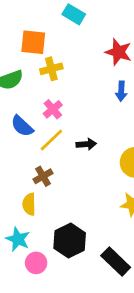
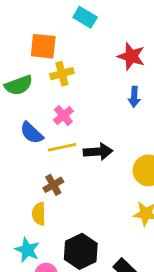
yellow line: (51, 140) -> (62, 147), turned 32
black arrow: (86, 144) -> (98, 152), size x1.4

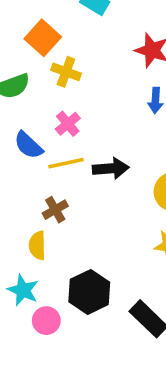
orange square: (43, 46) -> (43, 38), turned 36
yellow cross: (62, 74) -> (66, 72), turned 35

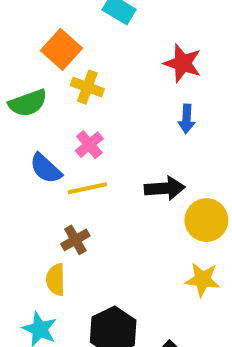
black arrow: (111, 168) -> (165, 188), moved

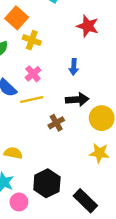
blue arrow: (187, 119) -> (74, 67), moved
brown cross: (75, 240) -> (56, 123), moved
yellow semicircle: (56, 280) -> (13, 153), turned 102

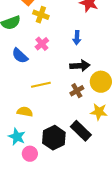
yellow line: (32, 99) -> (41, 85), moved
brown cross: (56, 123) -> (77, 91), moved
black rectangle: (85, 201) -> (81, 131), moved

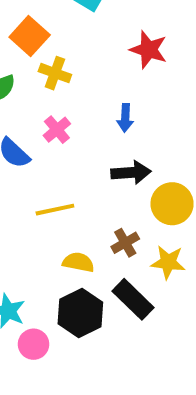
brown cross: (77, 91) -> (125, 243), moved
yellow semicircle: (25, 112) -> (78, 262), moved

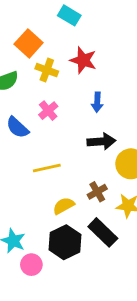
red star: (149, 50) -> (83, 60), moved
yellow semicircle: (78, 262) -> (64, 206), turned -40

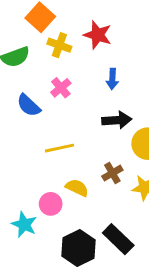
yellow semicircle: (64, 206) -> (77, 188), turned 55
black rectangle: (103, 232) -> (118, 239), moved
black hexagon: (65, 242) -> (79, 248), moved
pink circle: (31, 265) -> (51, 204), moved

